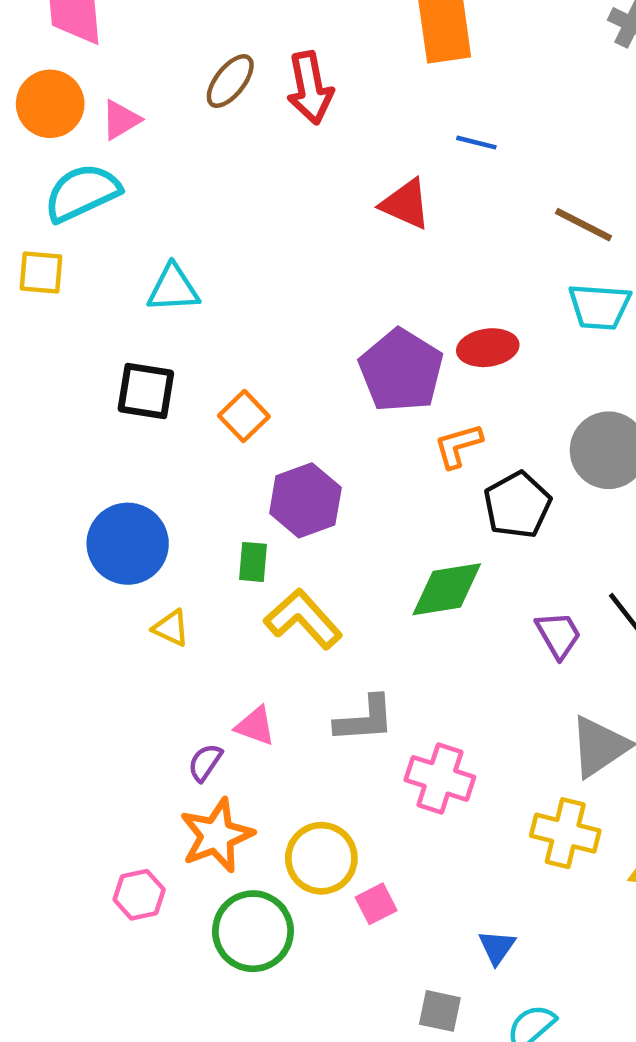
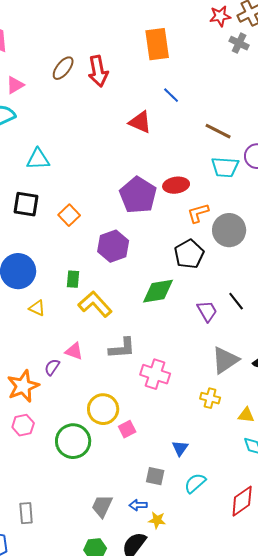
blue line: (476, 143) -> (171, 95), turned 30
orange L-shape: (458, 446) -> (198, 213), moved
purple hexagon: (305, 500) -> (113, 246), moved
yellow cross: (565, 833) -> (210, 398), size x0.7
orange star: (217, 835) -> (23, 386), moved

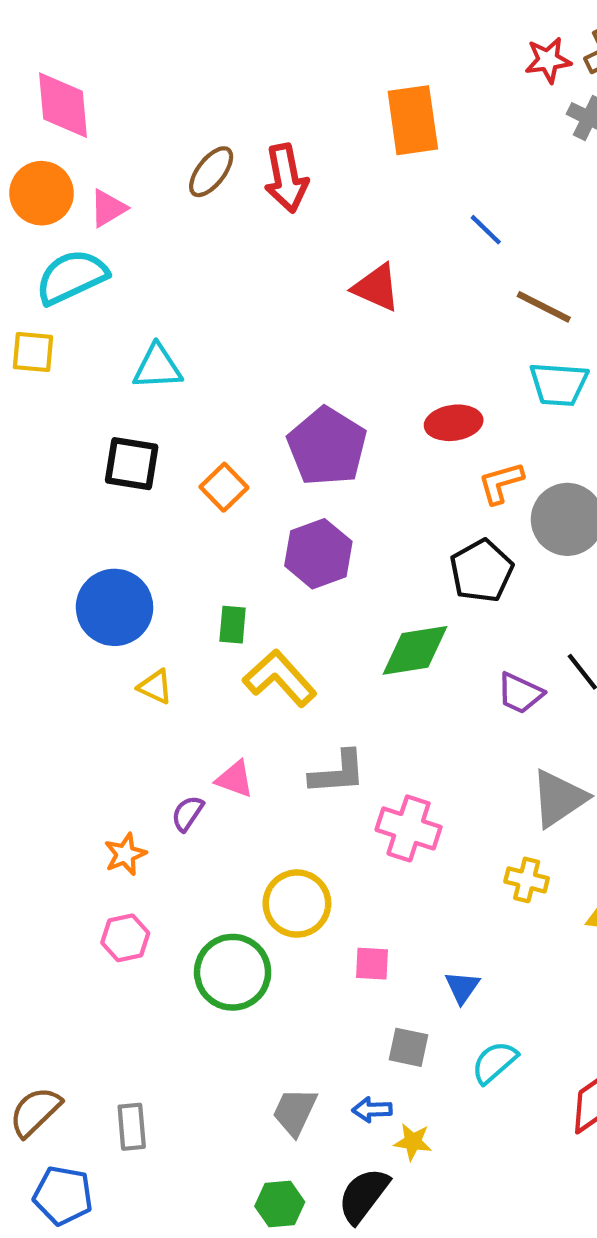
blue line: (171, 95) -> (486, 230), moved
purple pentagon: (138, 195) -> (327, 446), moved
purple trapezoid: (207, 311) -> (520, 693), turned 145
orange star: (23, 386) -> (125, 854), size x0.6
pink square: (127, 429) -> (372, 964), moved, turned 30

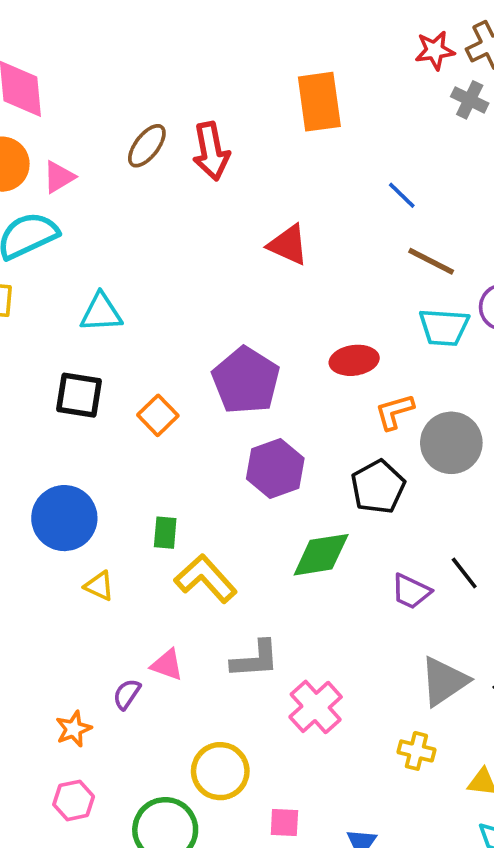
blue line: (486, 230) -> (402, 195), moved
purple hexagon: (318, 554) -> (275, 469), moved
pink cross: (409, 828) -> (316, 707), turned 30

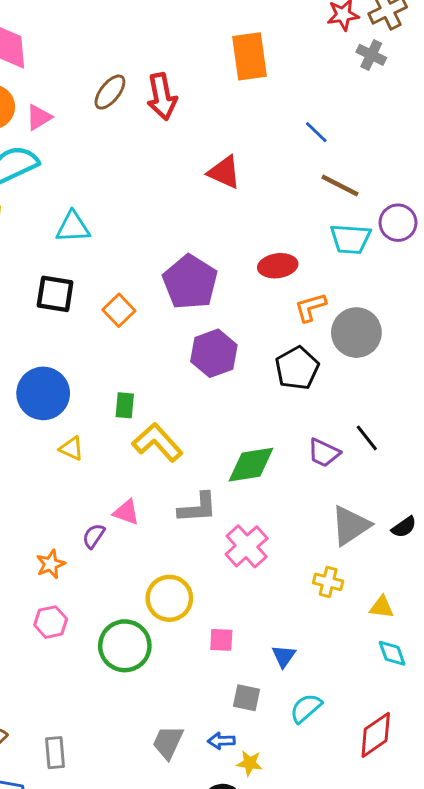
green diamond: (321, 555) -> (251, 465), moved

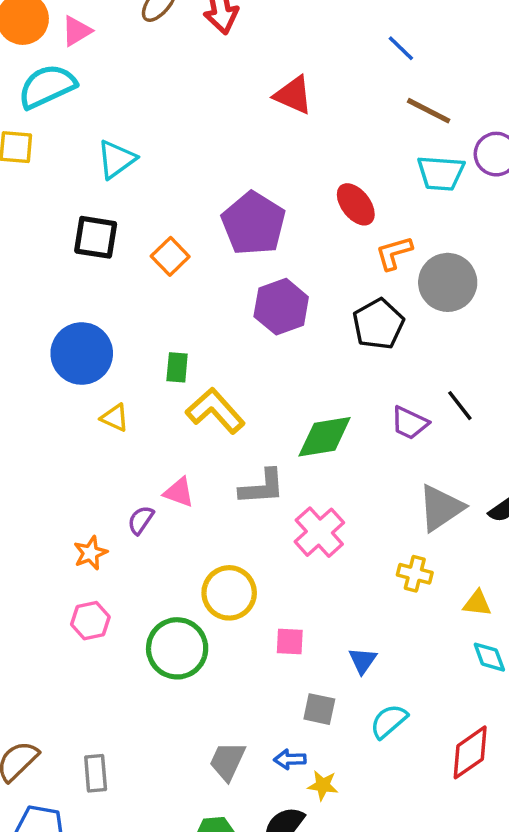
cyan triangle: (73, 227) -> (116, 159), turned -33
red ellipse: (278, 266) -> (356, 204), turned 60

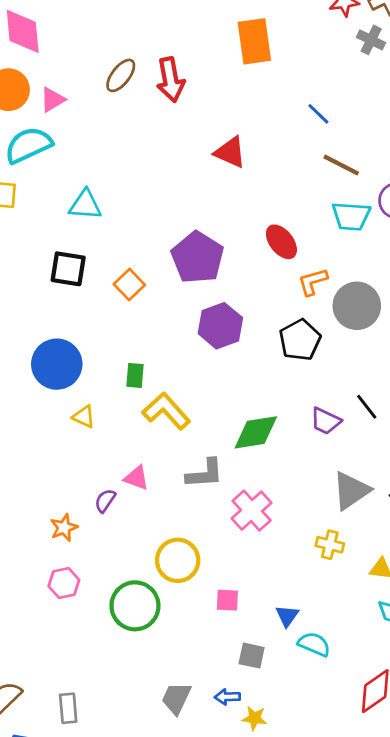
cyan triangle: (116, 159) -> (85, 205), turned 40
cyan semicircle: (389, 721) -> (314, 644), moved, turned 64

